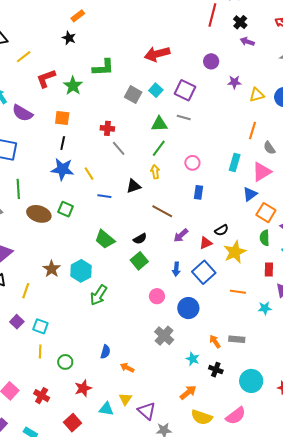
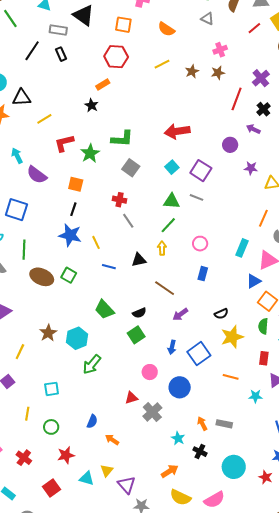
purple arrow: (247, 42) -> (253, 129), moved
gray square: (133, 95) -> (131, 168), moved
red triangle: (206, 243) -> (131, 398), moved
cyan square: (40, 326) -> (52, 389), moved, turned -35

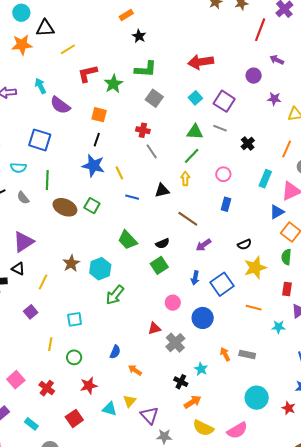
black star: (92, 105) -> (139, 36), moved
black cross: (263, 109) -> (248, 144), moved
black cross: (200, 452) -> (181, 382), moved

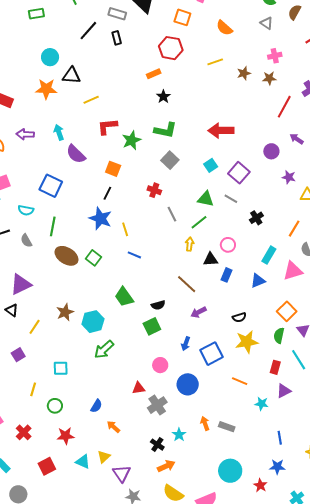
gray line: (152, 151) -> (172, 214), moved
black triangle: (162, 190) -> (211, 259), moved
blue triangle: (277, 212) -> (258, 281), moved

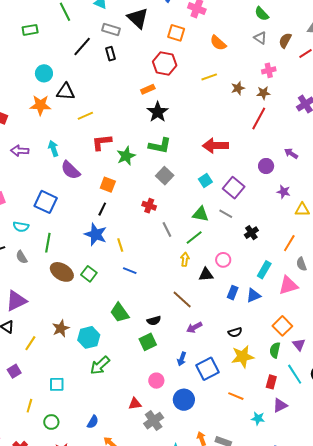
brown semicircle: (294, 12) -> (285, 40), moved
black star: (163, 97) -> (158, 112), size x1.5
red line: (284, 107) -> (259, 118), moved
blue rectangle: (226, 275) -> (233, 293), moved

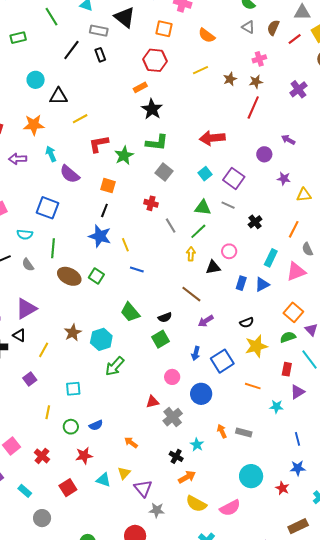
orange star: (40, 105) -> (34, 125), moved
green semicircle: (275, 350) -> (288, 337), turned 63
blue semicircle: (93, 422) -> (96, 425), moved, turned 40

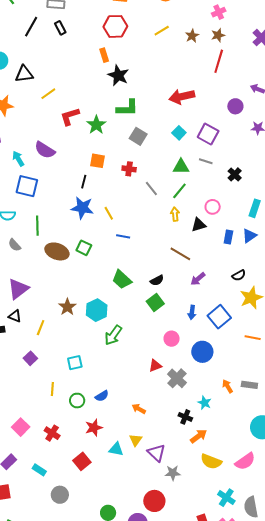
orange rectangle: (140, 87) -> (104, 55), turned -72
cyan arrow: (51, 154) -> (18, 159), moved
orange square: (108, 186) -> (98, 161), moved

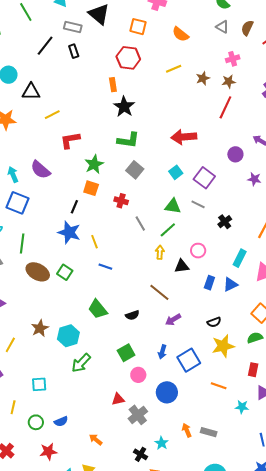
green star: (96, 125) -> (94, 164), moved
green square: (155, 303) -> (126, 353), moved

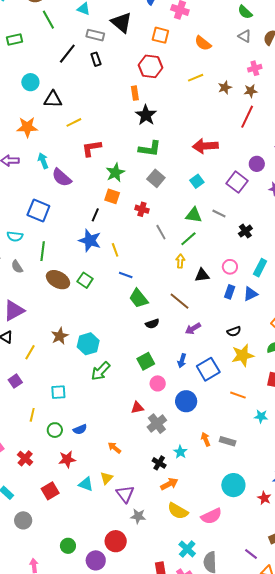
cyan arrow: (13, 174) -> (43, 161), moved
purple square: (204, 178) -> (237, 182), moved
pink circle: (198, 251) -> (230, 267), moved
green trapezoid: (98, 309) -> (139, 298), moved

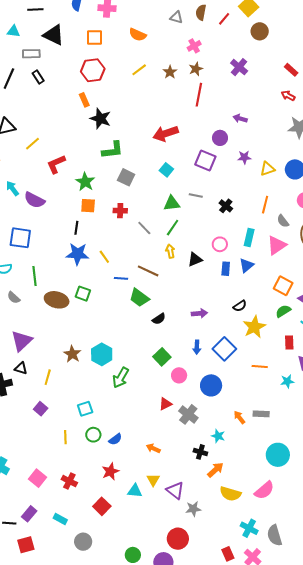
brown line: (180, 301) -> (148, 271), moved
purple arrow: (193, 329) -> (199, 313), turned -140
green circle: (55, 430) -> (93, 435), moved

